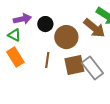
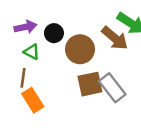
green triangle: (14, 35) -> (32, 52), moved
orange rectangle: (15, 57) -> (33, 100), moved
brown line: (47, 60) -> (23, 78), moved

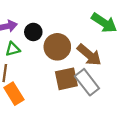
brown arrow: (115, 38) -> (89, 55), moved
green triangle: (32, 52) -> (13, 49), turned -42

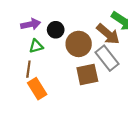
brown arrow: (89, 55) -> (108, 34), moved
gray rectangle: (87, 82) -> (107, 58), moved

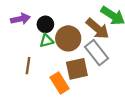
green triangle: (36, 46) -> (46, 41), moved
brown line: (28, 69) -> (28, 66), moved
orange rectangle: (37, 89) -> (60, 83), moved

